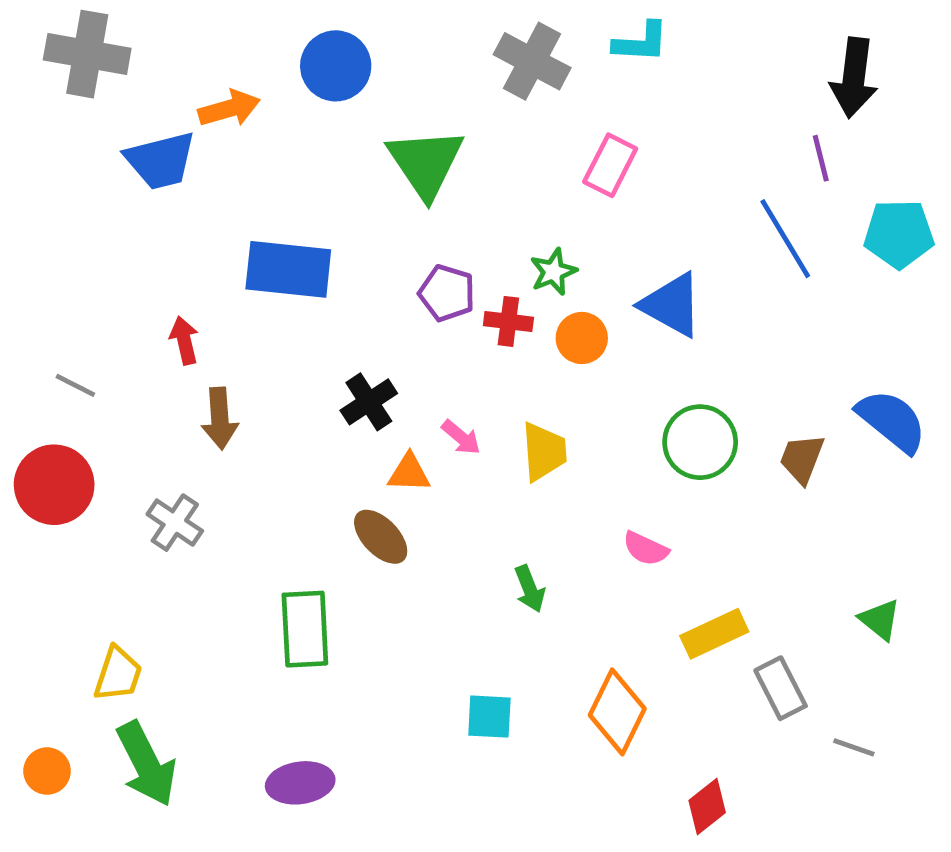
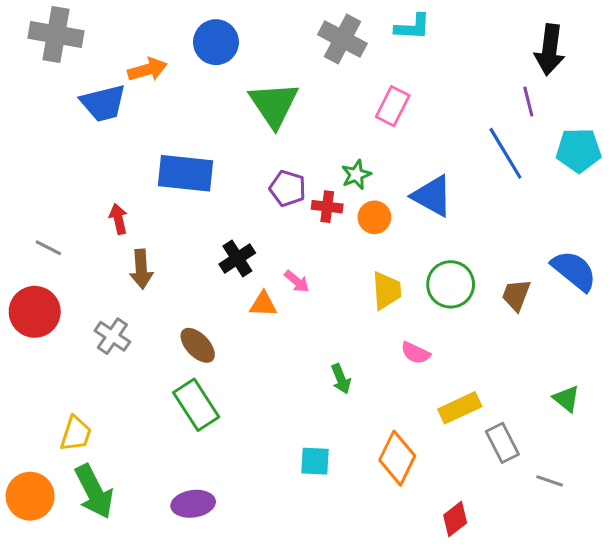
yellow trapezoid: (544, 452) -> (387, 290), moved
brown ellipse: (381, 537) -> (198, 345), moved
green rectangle: (305, 629) -> (196, 405), turned -30
orange circle: (47, 771) -> (30, 496), size x1.6

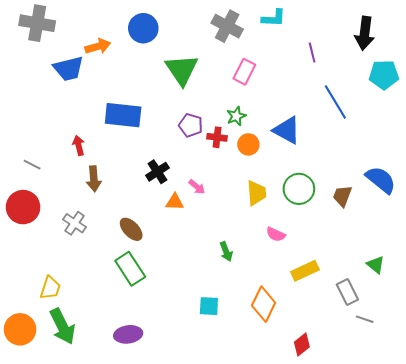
purple line: (528, 102) -> (312, 52), moved
pink rectangle: (393, 106) -> (244, 72), moved
cyan pentagon: (579, 150) -> (384, 75), moved
gray rectangle: (502, 443) -> (347, 292), moved

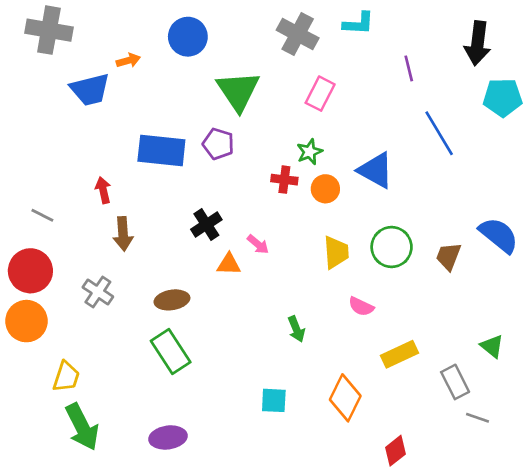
orange arrow: (98, 46) -> (128, 60), size x0.7
purple pentagon: (191, 125) -> (218, 144), moved
brown ellipse: (131, 229) -> (172, 300), turned -55
orange circle: (20, 329) -> (26, 321), moved

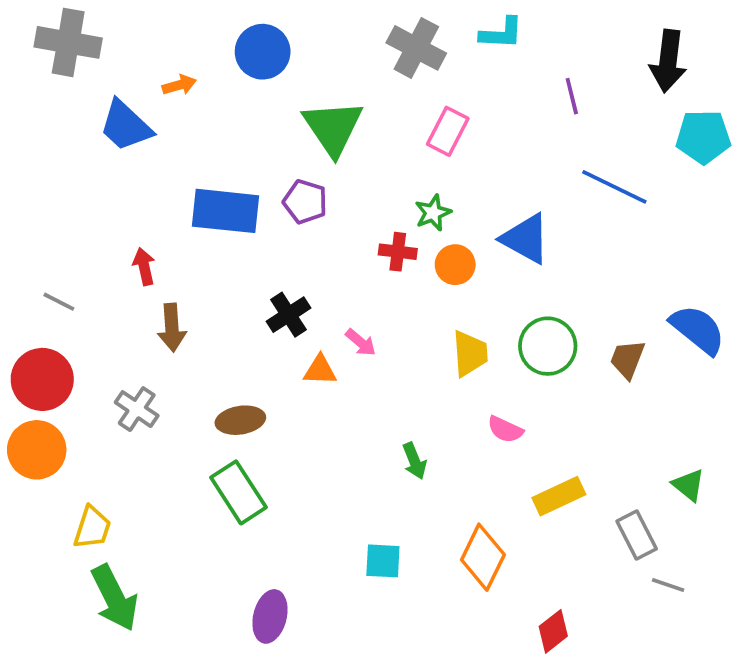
blue trapezoid: (90, 90) -> (126, 126), turned 57
blue line: (439, 133) -> (614, 187), turned -33
purple ellipse: (168, 437) -> (270, 616), moved, turned -68

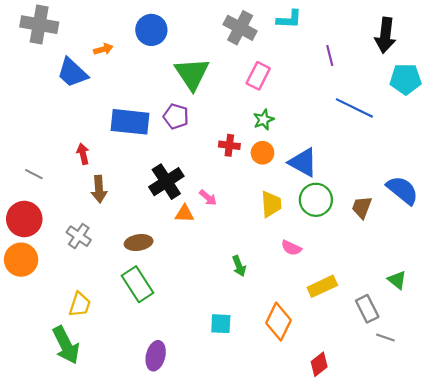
green star: (433, 213) -> (264, 120), moved
blue triangle: (526, 239) -> (303, 162), moved
black cross: (289, 315) -> (166, 182), size x1.4
yellow trapezoid: (92, 528) -> (80, 304), moved

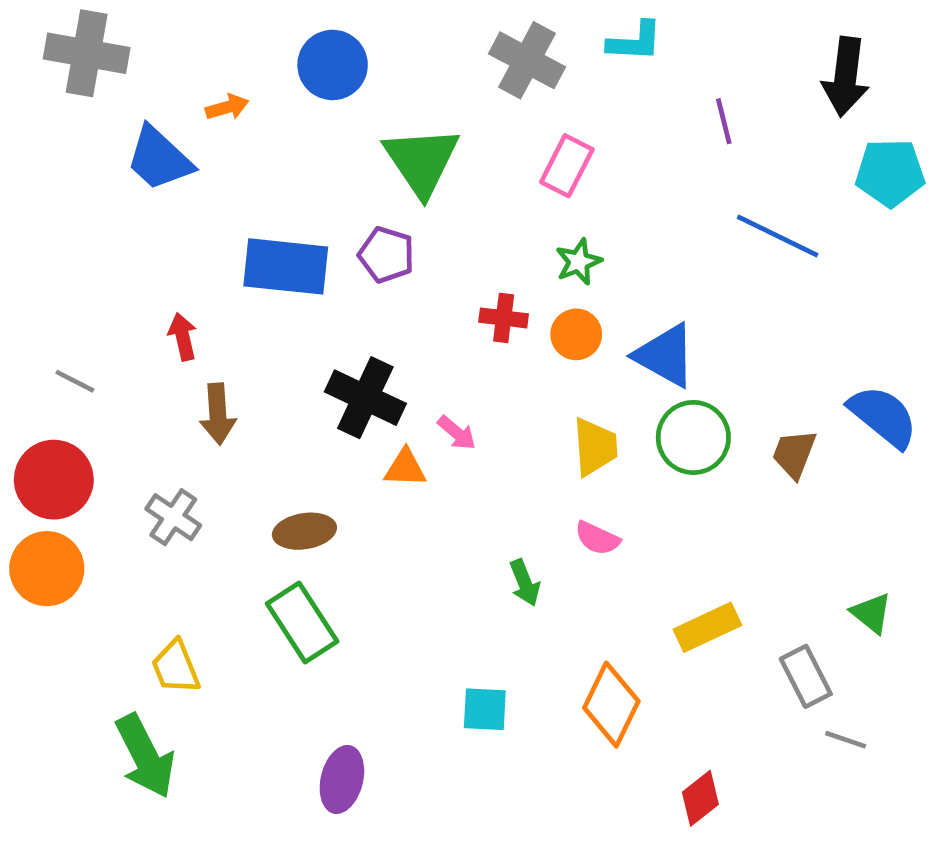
black cross: (166, 182) -> (365, 398), turned -32
pink semicircle: (291, 248) -> (597, 538), moved
yellow trapezoid: (80, 304) -> (176, 667), turned 140

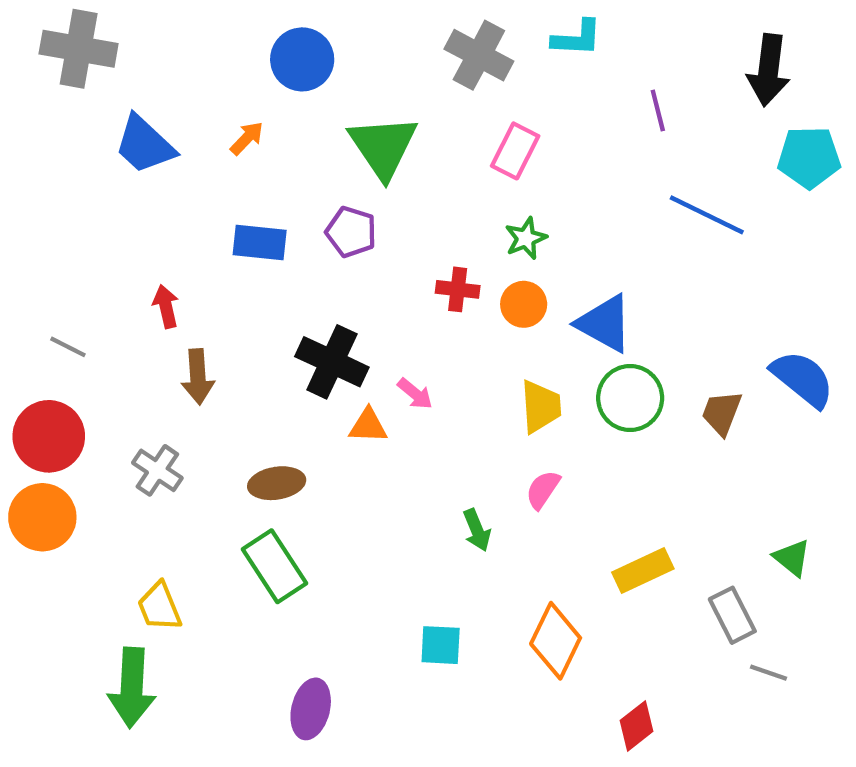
orange arrow: (227, 107) -> (247, 138), moved, turned -30
blue rectangle: (286, 266) -> (260, 243), size x0.7
pink semicircle: (597, 538) -> (543, 490), turned 99
green arrow: (145, 756) -> (132, 688), turned 30

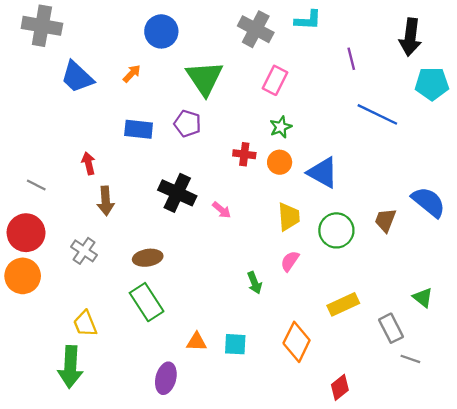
green circle: (630, 398) -> (336, 230), moved
orange triangle: (368, 426) -> (197, 342), moved

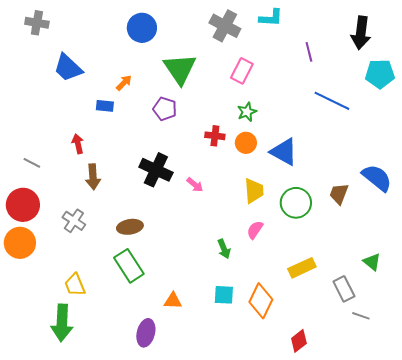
gray cross: (42, 26) -> (37, 23), size x0.7
orange arrow: (132, 74) -> (124, 83), moved
blue rectangle: (139, 129) -> (105, 106), moved, size x0.7
cyan square: (235, 344) -> (224, 295), moved

